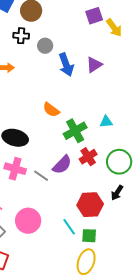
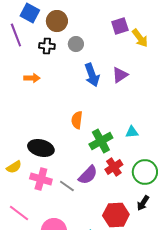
gray circle: (45, 46) -> (76, 44), moved
orange semicircle: (51, 110) -> (77, 120), turned 60

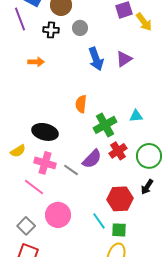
pink line: (19, 213) -> (34, 187), moved

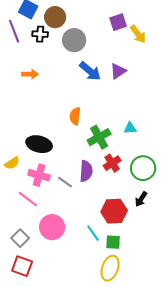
gray circle: (80, 28) -> (74, 40), size x1.5
black cross: (51, 30) -> (40, 34), moved
blue arrow: (96, 59) -> (90, 71), turned -30
purple semicircle: (92, 159) -> (86, 171), turned -40

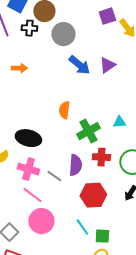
red cross: (112, 163) -> (101, 157), turned 36
pink line: (28, 199) -> (32, 195), moved
red hexagon: (114, 211) -> (93, 195), moved

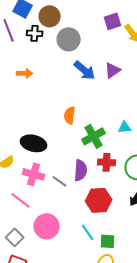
pink line: (32, 195) -> (21, 200), moved

